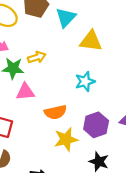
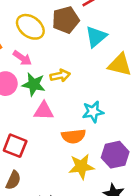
cyan star: (85, 81) -> (93, 112), moved

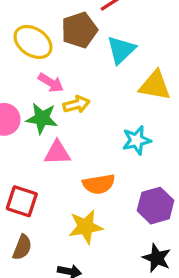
pink arrow: (22, 58) -> (51, 83), moved
cyan star: (93, 112) -> (137, 140), moved
yellow star: (81, 166) -> (86, 227), moved

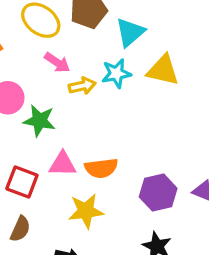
green star: (42, 118) -> (39, 121), moved
cyan star: (137, 140) -> (116, 73), moved
pink triangle: (57, 153) -> (63, 164), moved

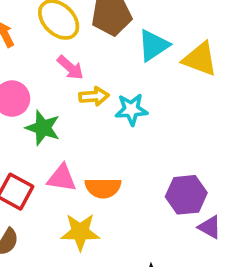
yellow triangle: (163, 70) -> (200, 59), moved
cyan star: (116, 73) -> (131, 110), moved
purple hexagon: (158, 193) -> (186, 195), moved

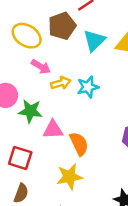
pink triangle: (62, 178) -> (53, 130), moved
orange semicircle: (103, 188) -> (79, 144), turned -105

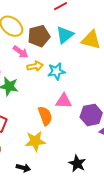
brown pentagon: (62, 26) -> (39, 36), moved
pink triangle: (53, 130) -> (64, 101), moved

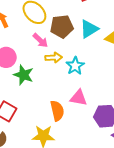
cyan star: (56, 71) -> (75, 66), turned -30

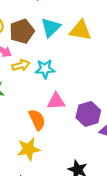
cyan star: (75, 66) -> (45, 69), turned -30

